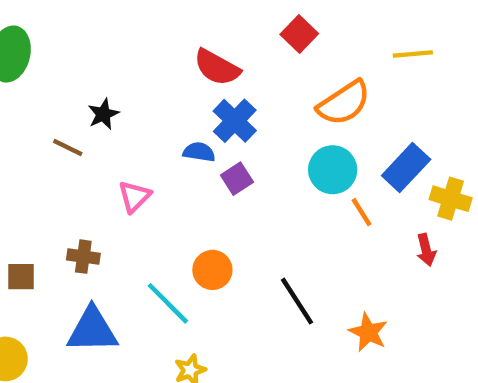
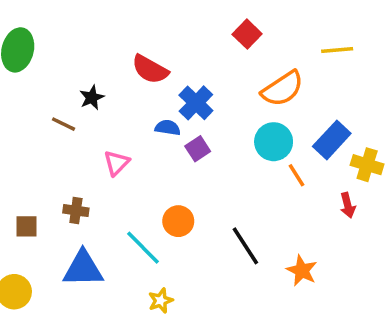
red semicircle: (217, 67) -> (150, 69), moved

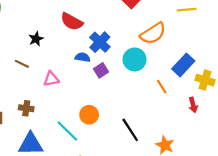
brown line: (64, 124) -> (22, 64), moved
cyan circle: (274, 142) -> (135, 59), moved
pink triangle: (117, 163) -> (51, 79), turned 35

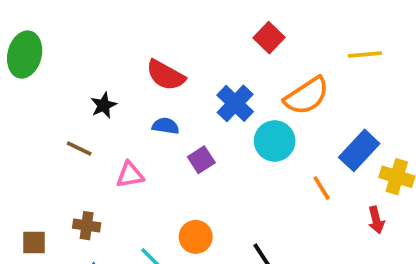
blue cross: (100, 42) -> (235, 103), moved
blue semicircle: (83, 57) -> (166, 126), moved
purple square: (101, 70) -> (201, 160), moved

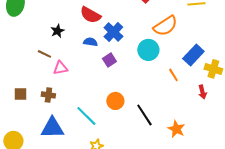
blue cross: (235, 103) -> (113, 32), moved
pink triangle: (130, 175) -> (60, 68), moved
orange circle: (196, 237) -> (115, 101), moved
brown square: (34, 242) -> (20, 94), moved

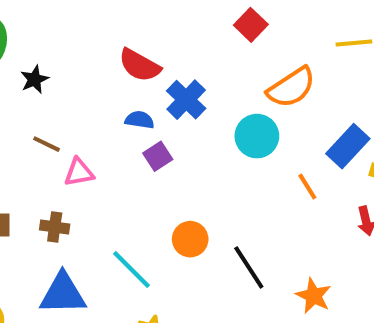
black star: (57, 31) -> (34, 79), moved
purple square: (109, 60) -> (158, 156), moved

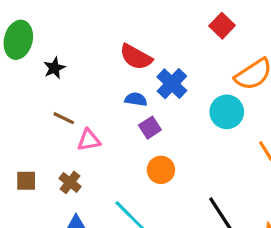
brown cross: (55, 227) -> (70, 182), turned 30
orange circle: (190, 239) -> (161, 170), moved

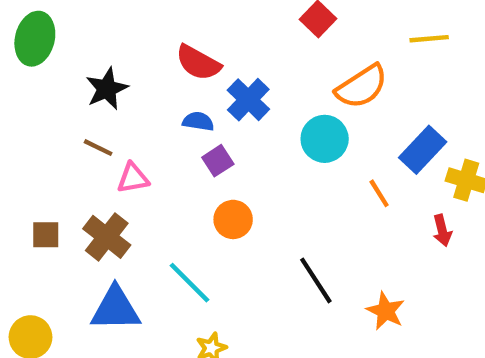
black star: (54, 68) -> (107, 89), moved, size x1.4
brown cross: (70, 182) -> (107, 237), size x1.5

